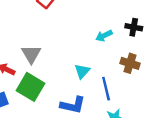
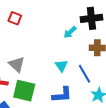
black cross: (134, 27) -> (91, 18), size x1.5

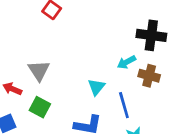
cyan arrow: (70, 32) -> (126, 62), moved
green square: (24, 91) -> (40, 107), size x0.7

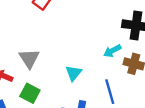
cyan triangle: (96, 87) -> (74, 73), moved

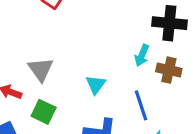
cyan arrow: (112, 51) -> (142, 55), turned -36

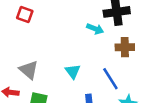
cyan arrow: (142, 55) -> (95, 29), moved, turned -77

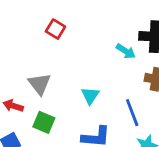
red square: (25, 15) -> (55, 29), moved

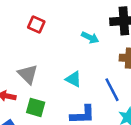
cyan arrow: (126, 51) -> (90, 38), moved
cyan triangle: (90, 96) -> (73, 79), turned -30

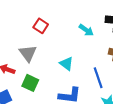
red square: (36, 24) -> (41, 26), moved

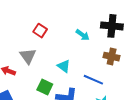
blue line: (98, 78) -> (93, 80), turned -48
green square: (30, 83) -> (45, 87), moved

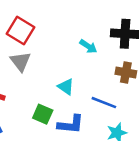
red square: (40, 31) -> (21, 30), moved, size x1.5
gray triangle: (28, 56) -> (20, 61), moved

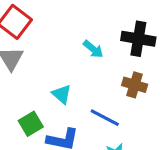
green square: (43, 114) -> (31, 124), turned 30

